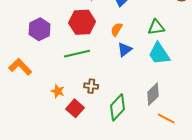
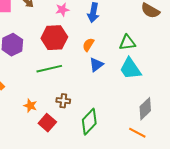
gray diamond: (153, 94) -> (145, 109), moved

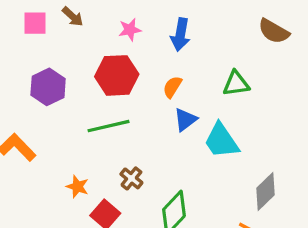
cyan trapezoid: (130, 69) -> (221, 141), moved
brown cross: (63, 101) -> (131, 178), turned 32

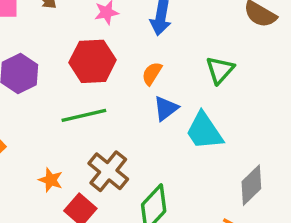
green triangle: (236, 84) -> (220, 70), turned -40
brown cross: (131, 178) -> (108, 171), size x1.6

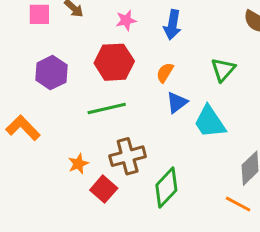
brown cross: (108, 171) -> (128, 156), turned 36
orange star: (51, 180) -> (78, 164), turned 30

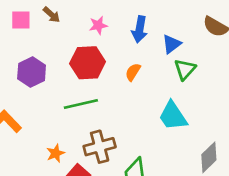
blue triangle: (177, 102) -> (172, 44), moved

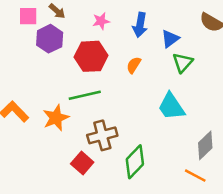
purple hexagon: (32, 72) -> (50, 39), moved
orange star: (56, 153) -> (56, 118), moved, size x1.5

